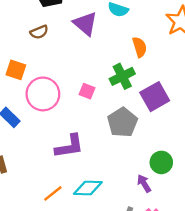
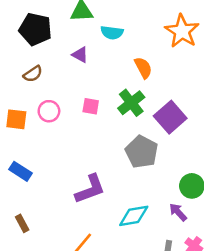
purple triangle: (85, 24) -> (80, 55), size x0.6
pink square: (87, 91) -> (91, 106), moved
pink circle: (43, 94) -> (49, 111), moved, size x0.6
cyan diamond: (88, 188) -> (134, 216), moved

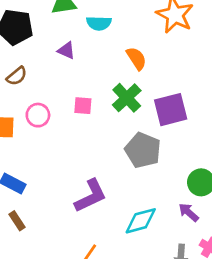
purple square: (170, 117) -> (171, 110), turned 32
brown rectangle: (22, 223) -> (17, 221), moved

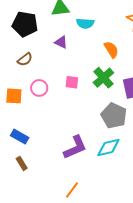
cyan diamond: (141, 221) -> (108, 148), moved

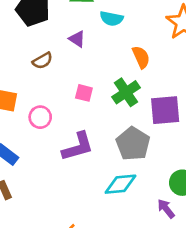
brown semicircle: (25, 59) -> (42, 61), moved
pink circle: (39, 88) -> (40, 117), moved
purple L-shape: (75, 147) -> (78, 147), moved

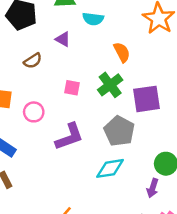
purple arrow: (166, 209) -> (153, 188), turned -120

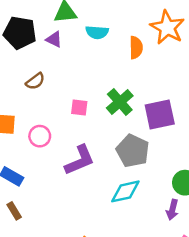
purple triangle: (63, 39) -> (54, 39), moved
orange semicircle: (122, 52) -> (136, 47), moved, turned 30

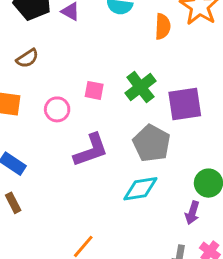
brown semicircle: (35, 81) -> (27, 58), moved
pink circle: (40, 136) -> (57, 109), moved

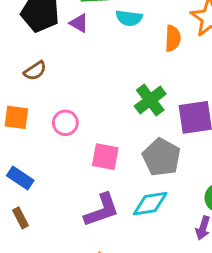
pink square: (94, 90) -> (105, 157), moved, size x1.4
purple L-shape: (91, 150) -> (102, 210), moved

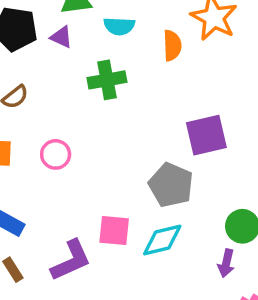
green cross: (150, 100) -> (107, 80), moved, turned 32
pink square: (105, 157) -> (114, 231), moved
purple L-shape: (102, 210) -> (71, 260), moved

